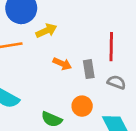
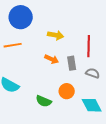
yellow arrow: (46, 31) -> (56, 35), moved, turned 35

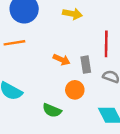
yellow arrow: (56, 35) -> (72, 14), moved
orange circle: (67, 91) -> (75, 90), moved

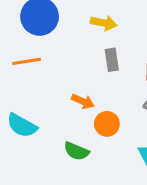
orange arrow: (62, 60) -> (83, 101), moved
gray rectangle: (86, 65) -> (112, 60), moved

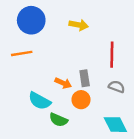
gray rectangle: (112, 60) -> (85, 78), moved
cyan semicircle: (22, 125) -> (40, 101), moved

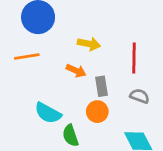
yellow arrow: (79, 25) -> (89, 44), moved
orange arrow: (63, 83) -> (76, 71), moved
green semicircle: (58, 120) -> (70, 136), turned 48

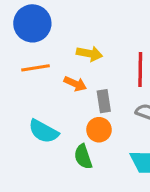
orange line: (27, 57) -> (36, 68), moved
green semicircle: (70, 136) -> (83, 157), moved

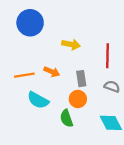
orange line: (36, 68) -> (24, 75), moved
orange arrow: (75, 84) -> (52, 72), moved

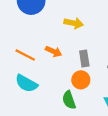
orange line: (24, 75) -> (25, 55), turned 36
cyan semicircle: (38, 100) -> (26, 83), moved

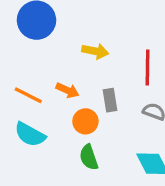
orange circle: (81, 80) -> (85, 121), moved

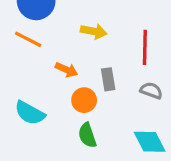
orange line: (28, 95) -> (28, 39), moved

